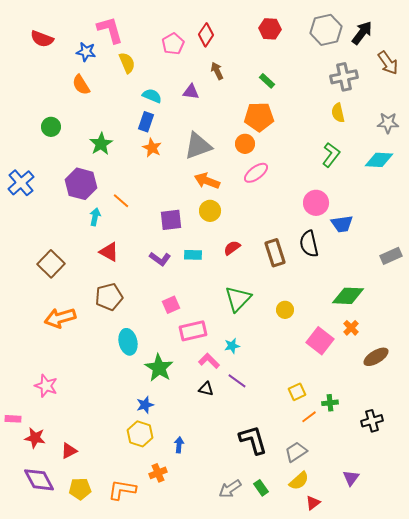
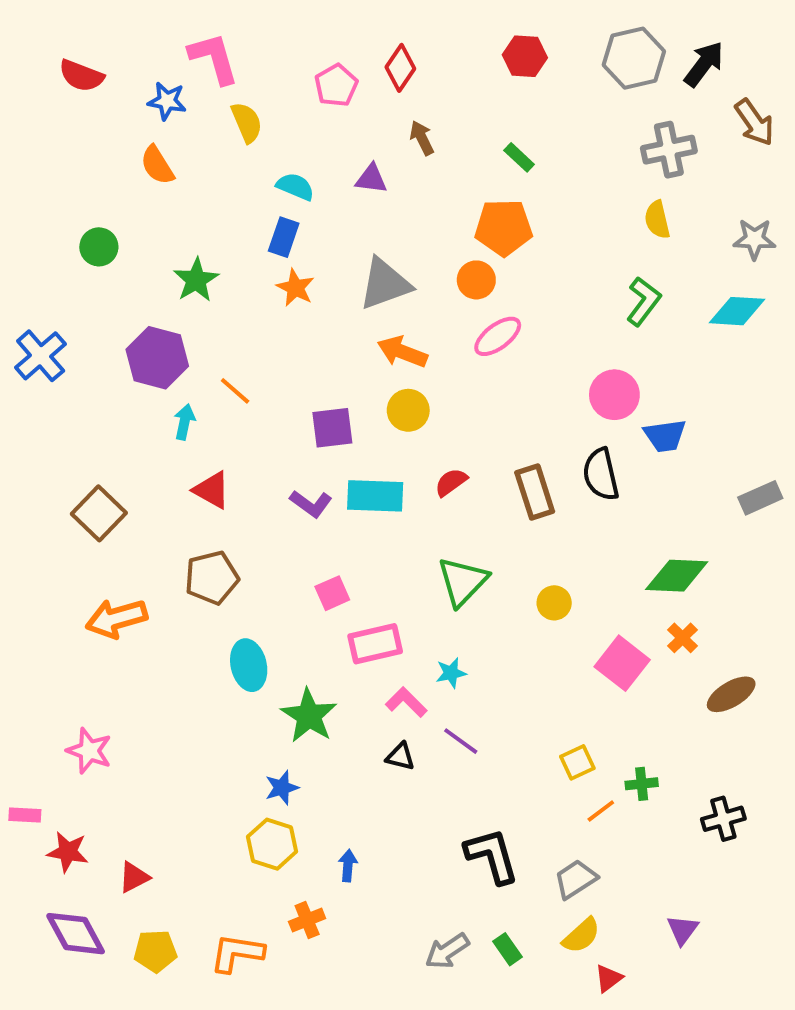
cyan rectangle: (193, 255) -> (375, 496), size x1.6

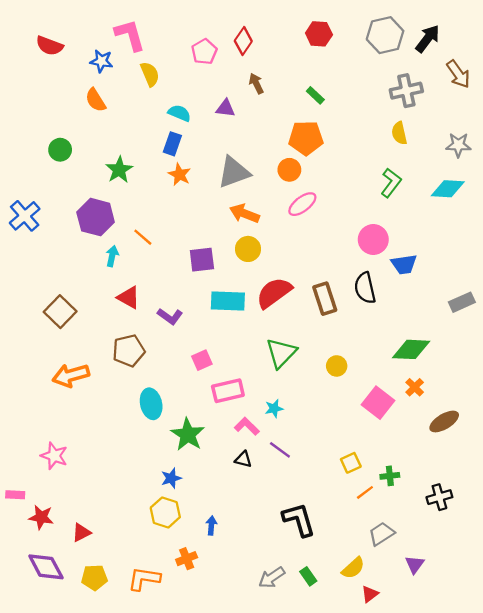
red semicircle: (451, 482) -> (274, 293), size x1.8
purple L-shape: (311, 504) -> (170, 316), moved
gray trapezoid: (576, 879) -> (382, 534), moved

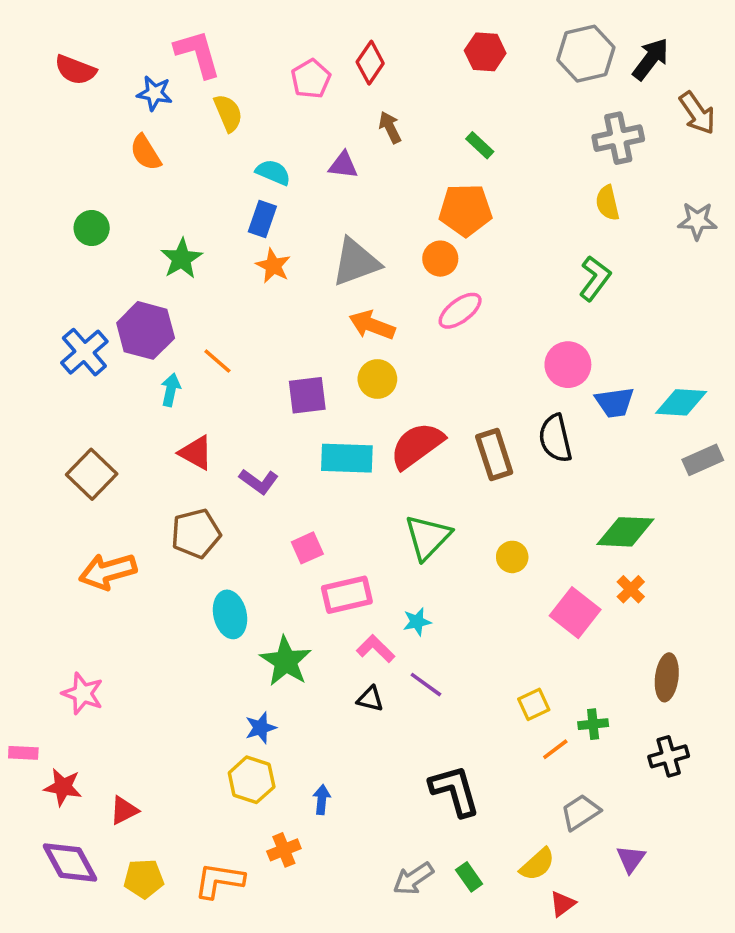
cyan diamond: (448, 189) -> (681, 402), moved
blue cross: (25, 216) -> (84, 352), moved
brown ellipse: (444, 422) -> (667, 677), moved, turned -52

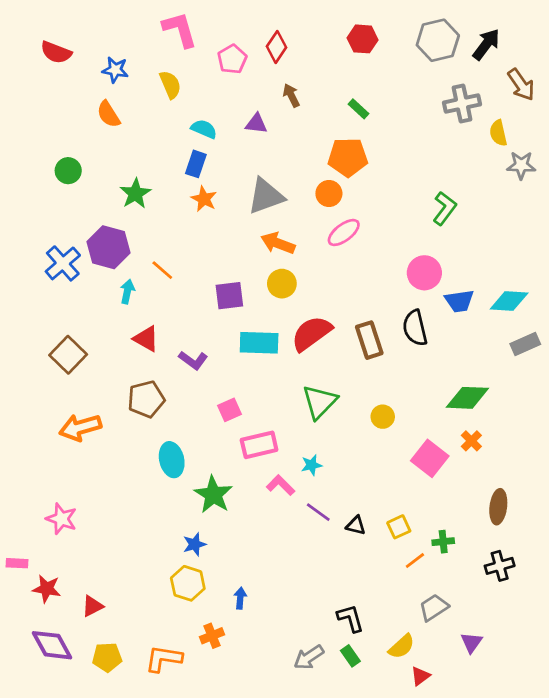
pink L-shape: (198, 54) -> (180, 30), moved
yellow semicircle: (607, 203) -> (498, 133), moved
black triangle: (370, 699) -> (356, 526), moved
black L-shape: (455, 791) -> (350, 618), moved, size x0.7

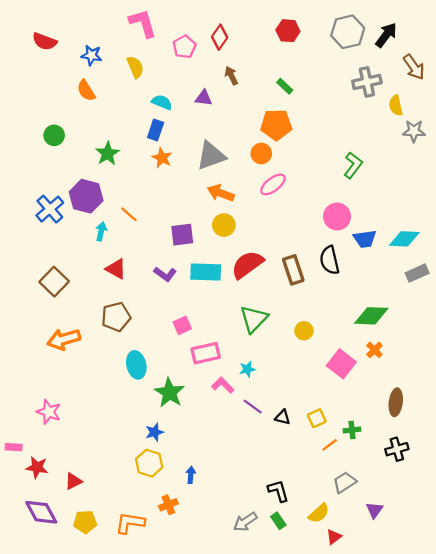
purple L-shape: (193, 360) -> (165, 274), moved

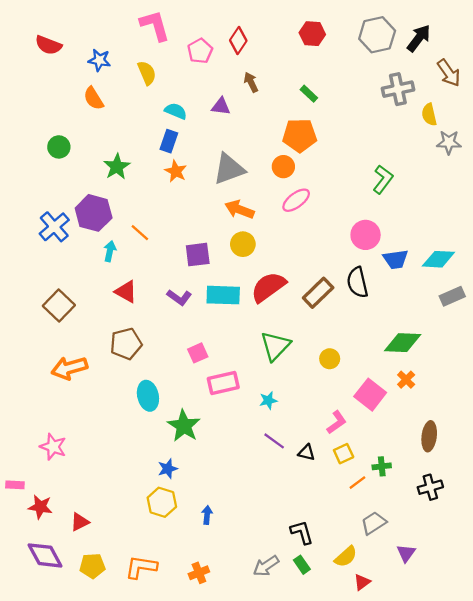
brown rectangle: (293, 270) -> (318, 293), turned 64
pink L-shape: (223, 385) -> (337, 422), moved, turned 100
orange cross: (168, 505) -> (199, 573), moved

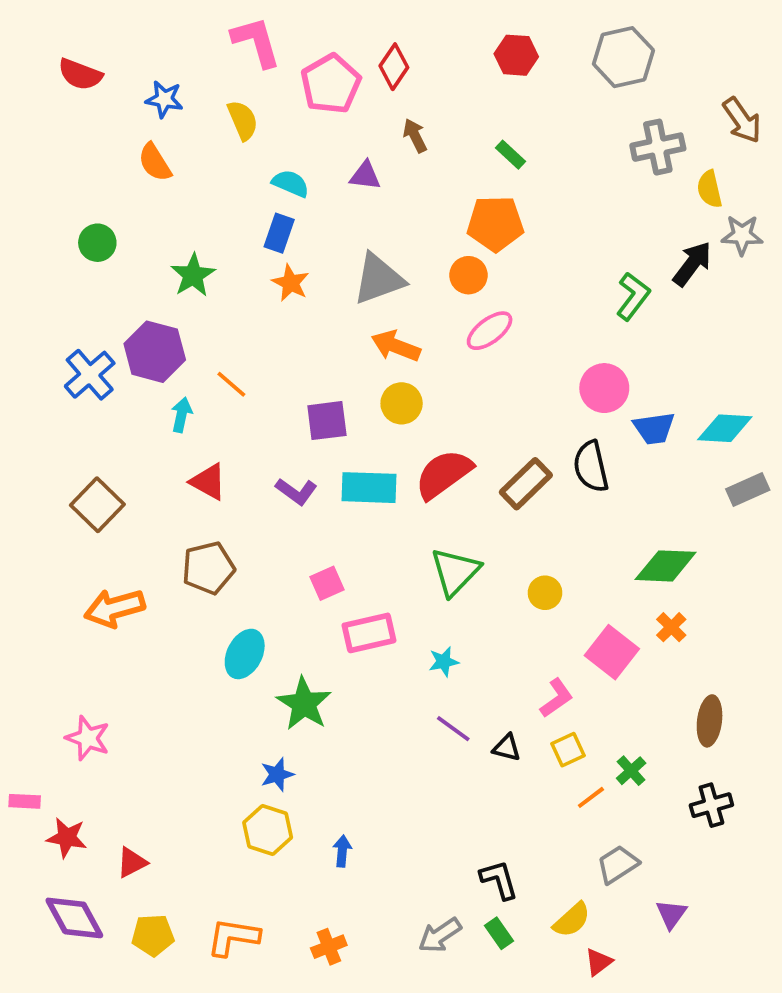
black arrow: (419, 38) -> (692, 264), moved
pink pentagon: (200, 51) -> (331, 84), size x1.4
cyan ellipse: (148, 396) -> (245, 654), turned 40
green cross: (382, 466) -> (631, 771), turned -36

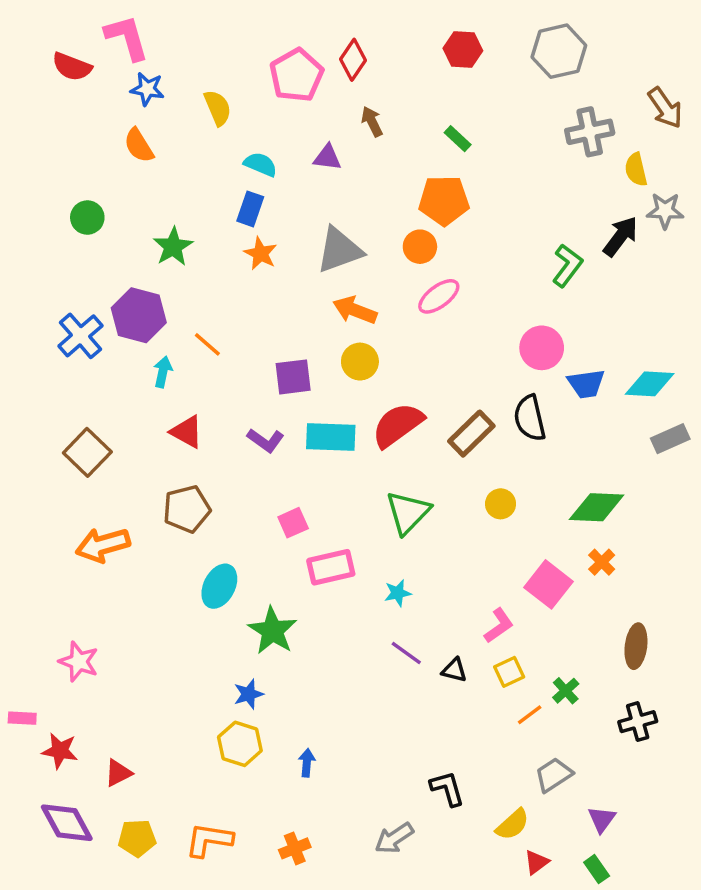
pink L-shape: (256, 42) -> (127, 37), moved
yellow circle: (545, 593) -> (501, 504), moved
green rectangle: (499, 933) -> (597, 869), moved

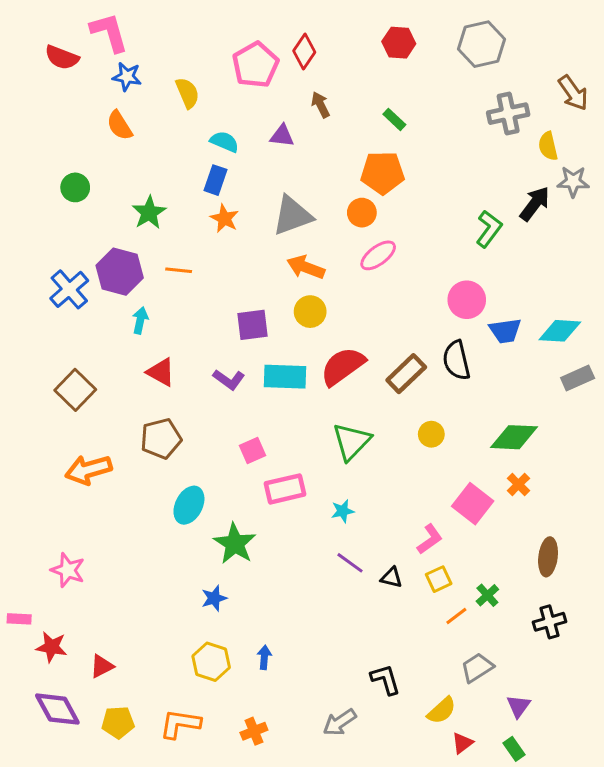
orange line: (207, 344) -> (179, 270), moved, turned -35
yellow hexagon: (240, 744) -> (211, 662), moved

